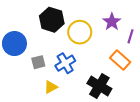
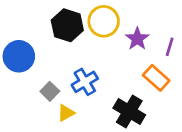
purple star: (112, 22) -> (137, 39), moved
yellow circle: (80, 32) -> (104, 21), moved
gray square: (38, 62) -> (50, 91), moved, turned -32

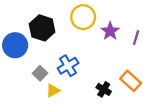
black hexagon: (67, 25) -> (42, 28), moved
orange rectangle: (156, 78) -> (131, 81), moved
black cross: (129, 111) -> (104, 89), size x0.6

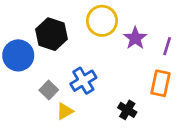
orange rectangle: (131, 81) -> (160, 83), moved, turned 60

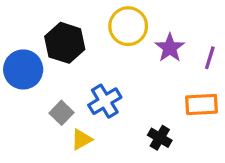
orange rectangle: (160, 83) -> (201, 104), turned 75

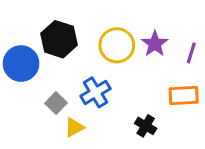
yellow circle: (128, 26) -> (117, 45), moved

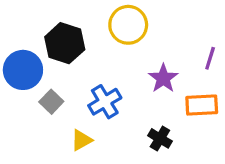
purple star: (155, 44) -> (163, 78), moved
yellow circle: (117, 45) -> (128, 25), moved
gray square: (56, 103) -> (51, 102), moved

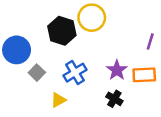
black hexagon: (65, 43) -> (62, 31), moved
purple star: (163, 78) -> (117, 70), moved

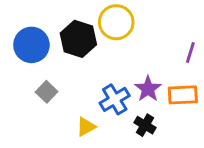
blue circle: (17, 50) -> (31, 45), moved
blue cross: (75, 73) -> (115, 99), moved
yellow triangle: (58, 100) -> (86, 127), moved

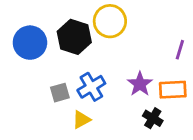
gray square: (47, 92) -> (60, 93), moved, turned 30
blue cross: (115, 99) -> (91, 87), moved
black cross: (145, 125) -> (153, 118), moved

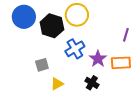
blue circle: (30, 43) -> (24, 17), moved
blue cross: (91, 87) -> (75, 49), moved
black cross: (153, 118) -> (92, 83), moved

